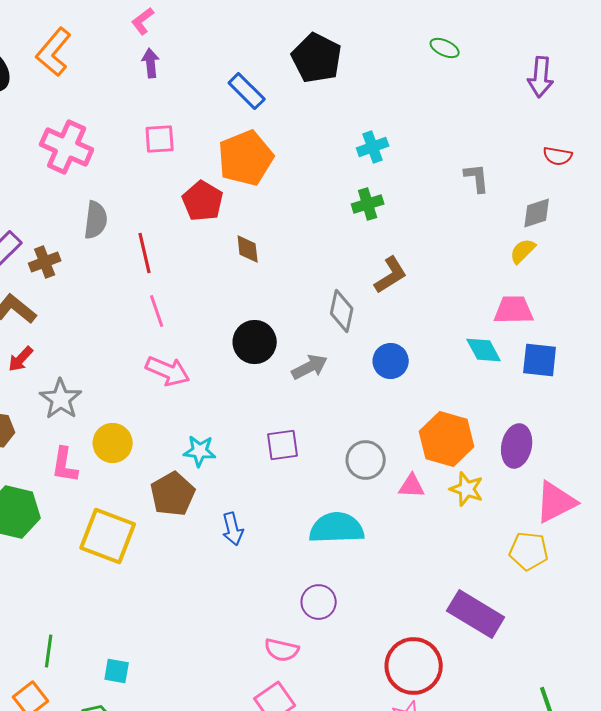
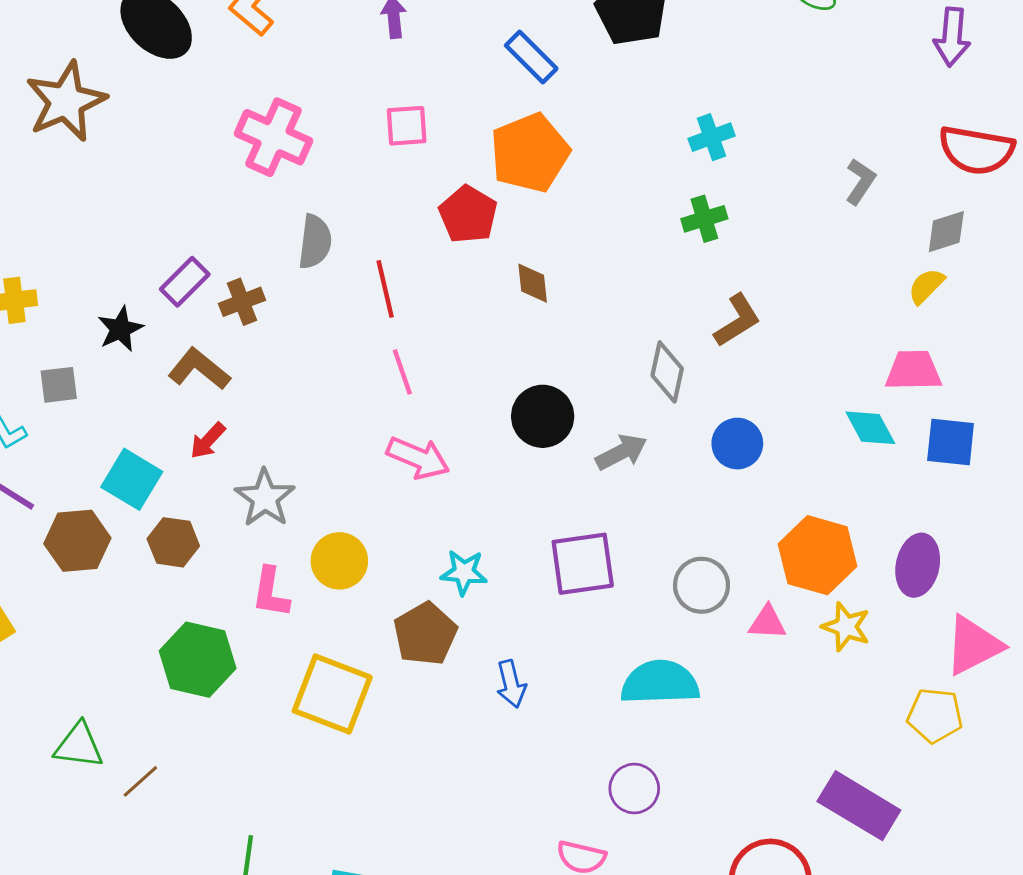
red semicircle: (558, 156) -> (976, 150), size x1.8
gray L-shape: (477, 178) -> (860, 182), turned 40
purple square: (283, 445) -> (583, 564), size x1.4

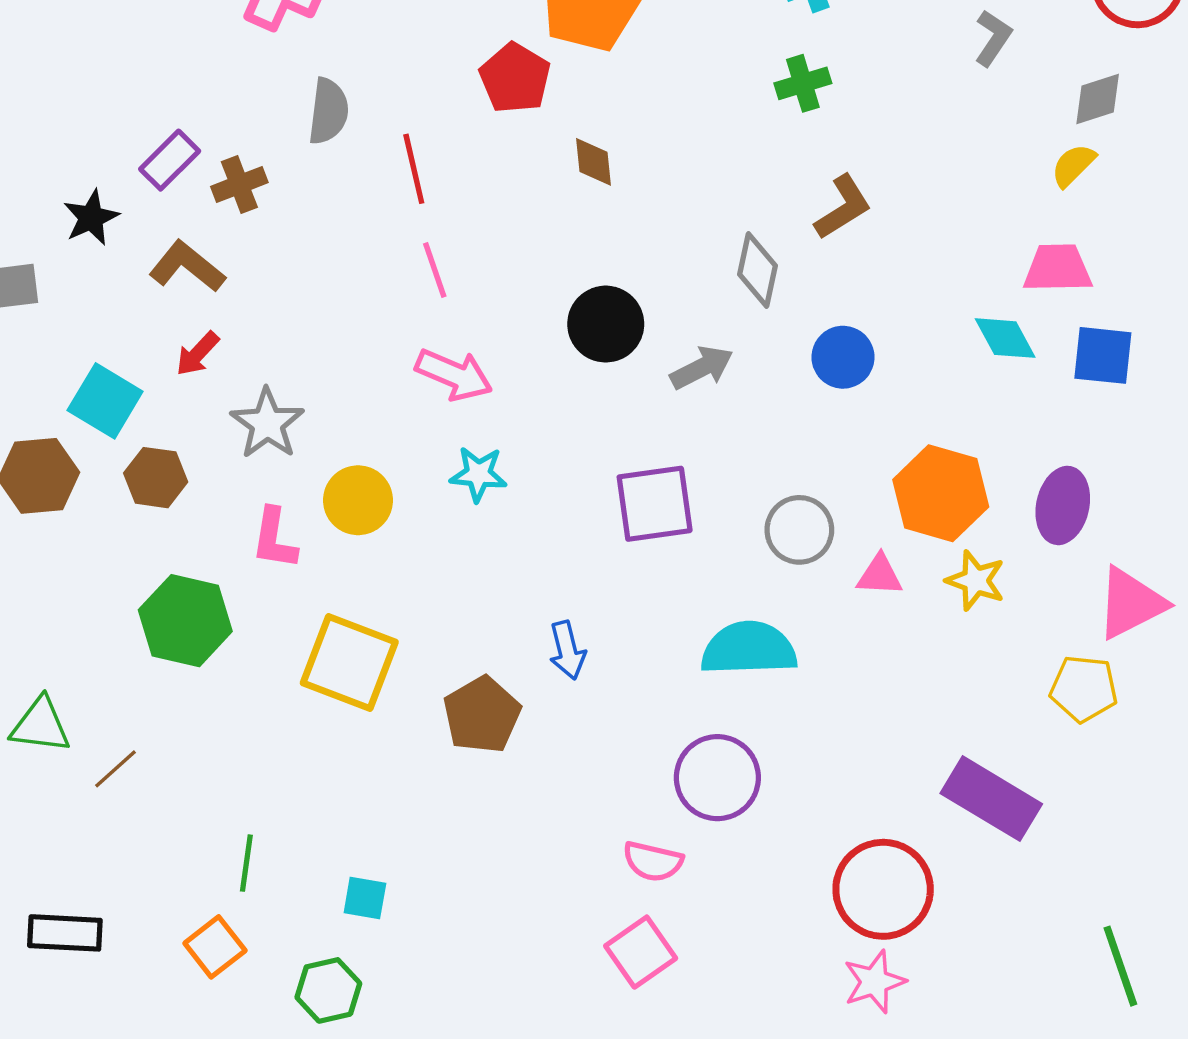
cyan star: (464, 572) -> (478, 474), moved
brown pentagon: (425, 634) -> (482, 715), moved
purple circle: (634, 789) -> (717, 778), size x1.4

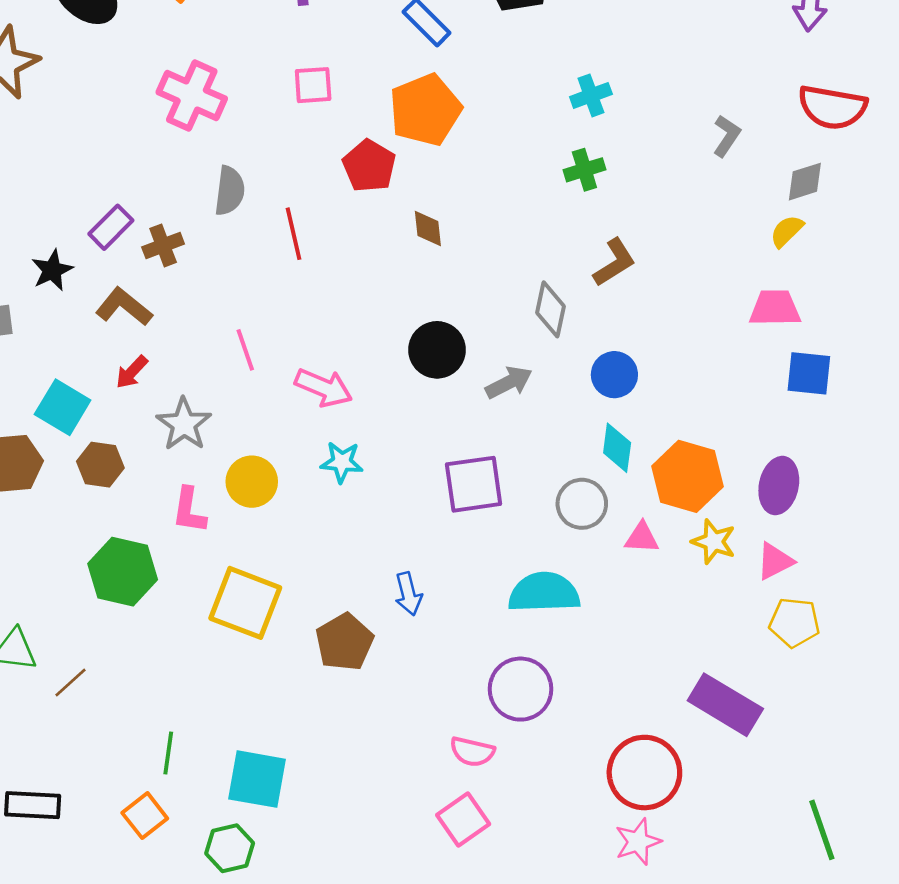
pink line: (435, 270) -> (245, 350), moved
cyan diamond: (1005, 338) -> (617, 448), moved, turned 36
pink triangle: (1131, 603) -> (775, 561), moved, size x0.7
cyan square: (365, 898) -> (257, 779), size x1.8

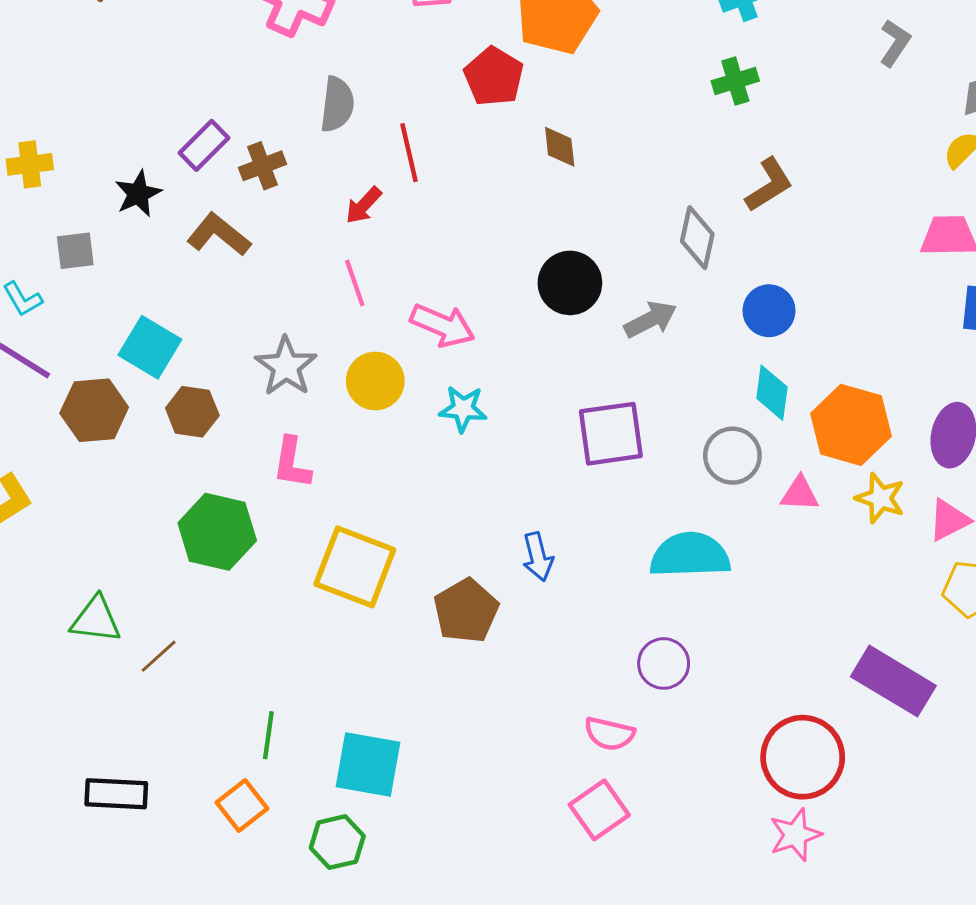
red arrow: (132, 372) -> (364, 205), moved
yellow circle: (252, 482) -> (375, 381), moved
purple circle: (521, 689) -> (664, 663), size x0.7

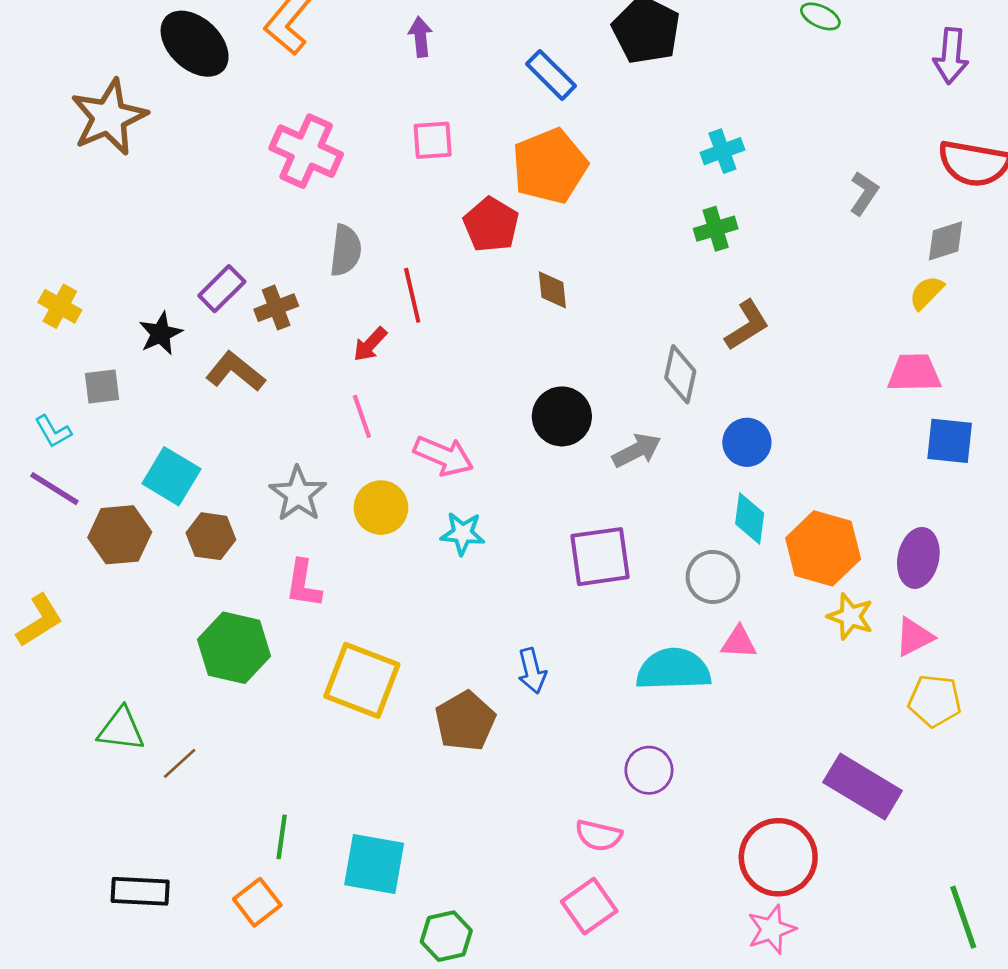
yellow cross: (30, 164) -> (60, 306), turned 36
pink triangle: (800, 494) -> (739, 642), moved
green hexagon: (337, 842) -> (446, 936), moved

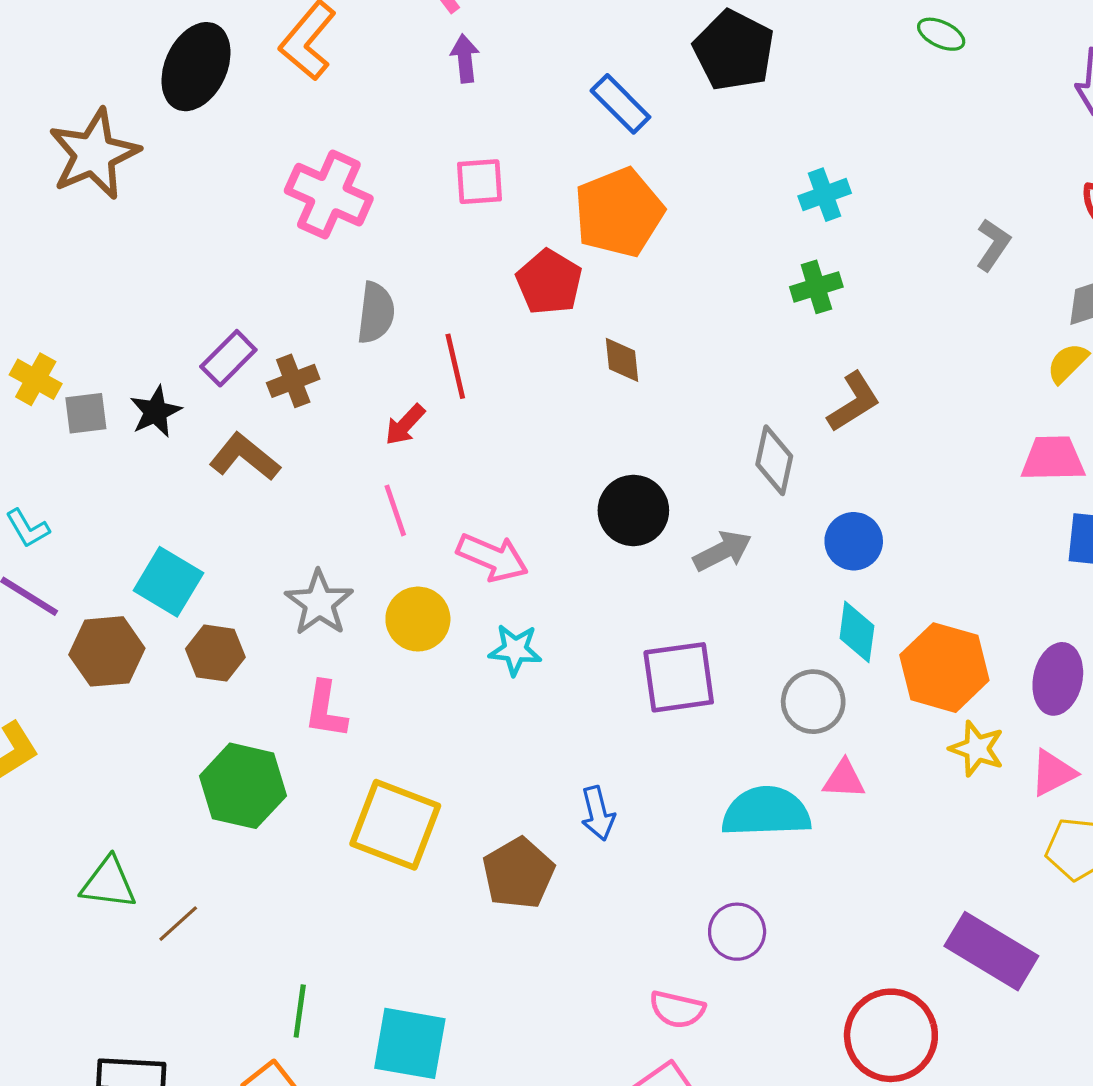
black ellipse: (195, 44) -> (196, 67), turned 72
gray square: (102, 387) -> (86, 413), moved

